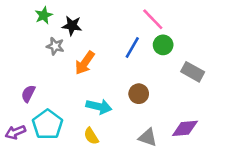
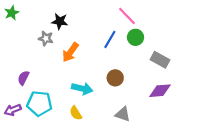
green star: (44, 15) -> (12, 13), moved
cyan pentagon: (48, 125) -> (39, 103), turned -30
purple diamond: (185, 128) -> (160, 91), moved

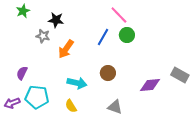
green star: (12, 13) -> (23, 11), moved
gray rectangle: (160, 60) -> (180, 75), moved

